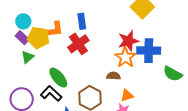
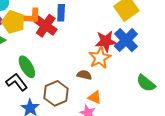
red cross: (78, 44) -> (46, 26), moved, turned -30
blue cross: (149, 51) -> (126, 40), moved, turned 35
orange triangle: (127, 95) -> (95, 97), turned 32

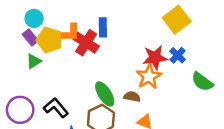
blue cross: (126, 40) -> (178, 55), size x0.6
green ellipse: (27, 67) -> (105, 94), moved
green semicircle: (146, 83) -> (202, 82), moved

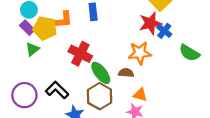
red cross: (86, 43) -> (80, 54), moved
red star: (155, 58) -> (150, 23), moved
orange star: (149, 76) -> (140, 53), turned 30

